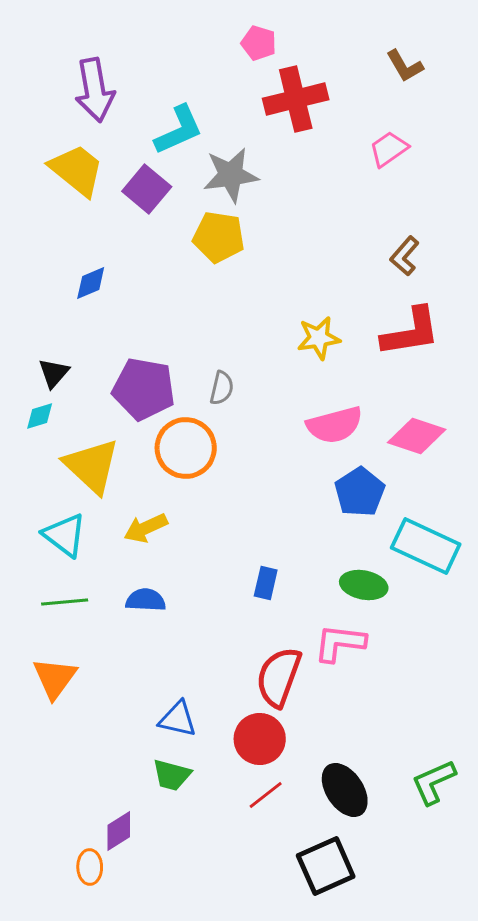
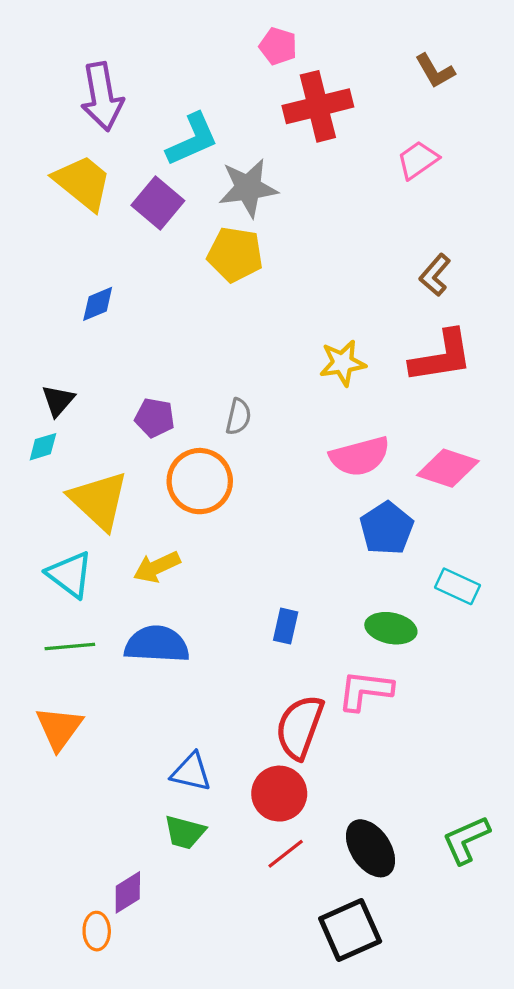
purple pentagon: (144, 389) -> (155, 418), size x0.6
cyan rectangle: (426, 546) -> (457, 586), size x0.6
blue semicircle: (146, 600) -> (157, 644), size x1.5

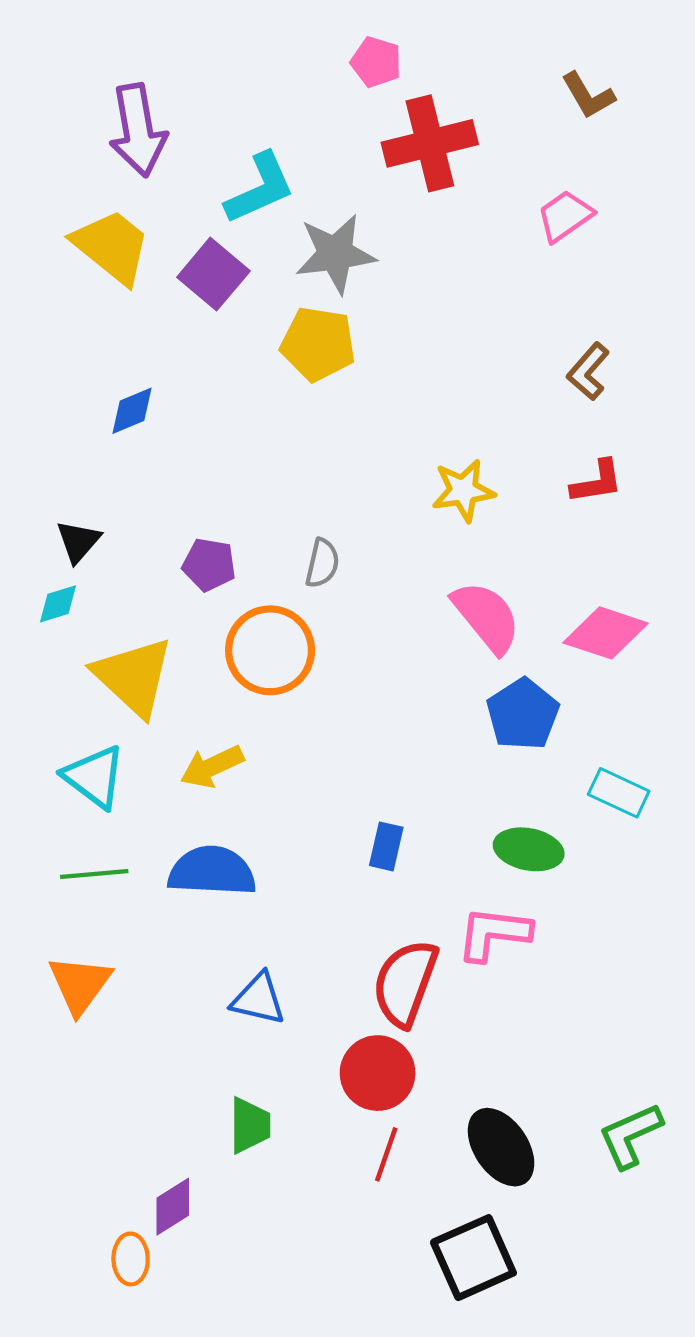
red L-shape: (441, 357) -> (597, 482), size x0.6
pink semicircle: (360, 456) -> (486, 617), turned -114
blue triangle: (191, 772) -> (258, 999), moved
green trapezoid: (185, 832) -> (250, 1125), turned -105
red line: (286, 854) -> (386, 1154), turned -33

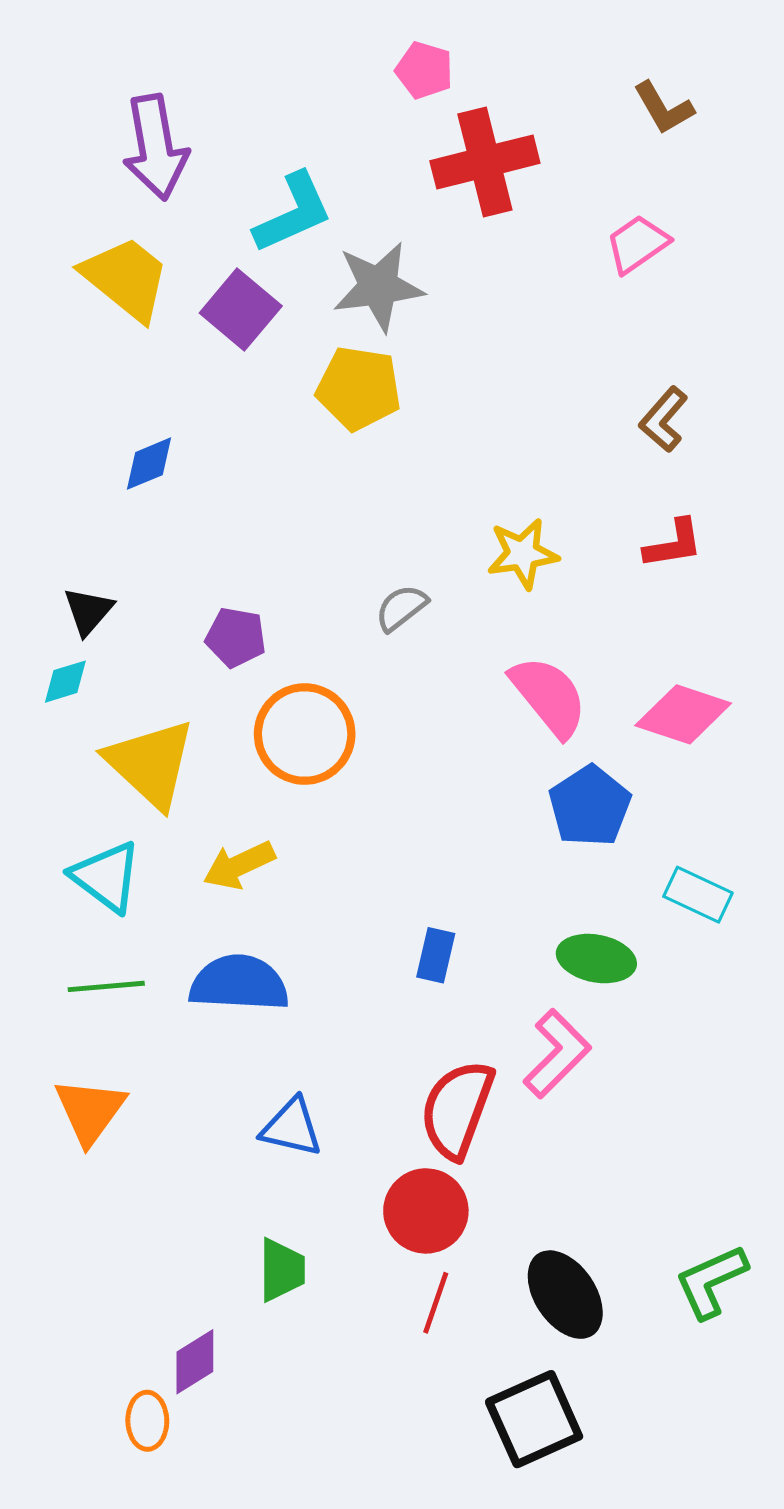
gray semicircle: (322, 563) -> (401, 608), moved, turned -141
pink L-shape: (494, 934) -> (557, 1054), turned 128

